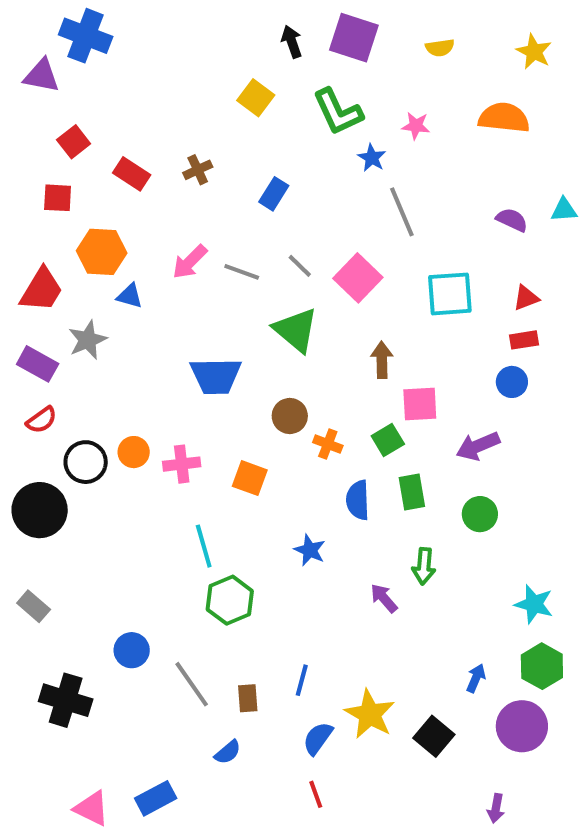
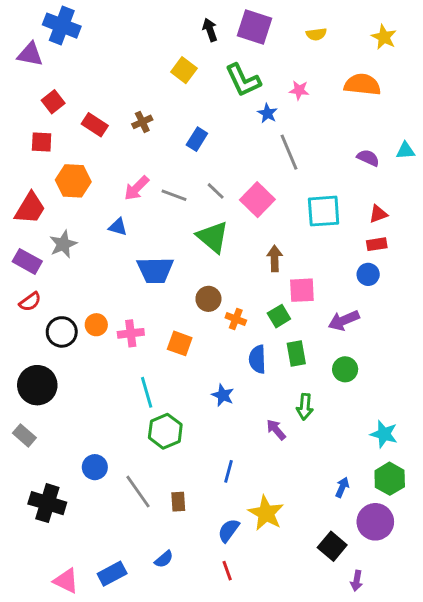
blue triangle: (130, 296) -> (118, 227), moved
black circle: (40, 510) -> (37, 385), moved
blue line: (302, 680) -> (229, 471), moved
black square: (434, 736) -> (332, 546), moved
blue semicircle: (228, 752) -> (164, 559), moved

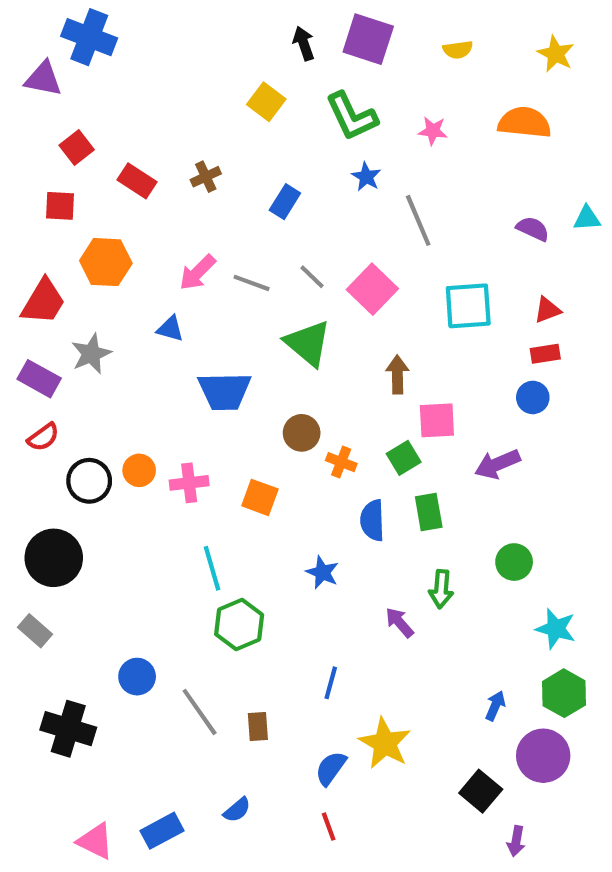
blue star: (267, 113) -> (366, 177), moved
green circle: (345, 369) -> (514, 562), moved

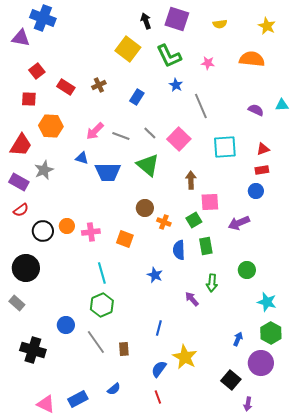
yellow square: (266, 102) -> (128, 49), size x1.4
blue trapezoid: (225, 391) -> (108, 172), moved
green hexagon: (239, 625) -> (102, 305), moved

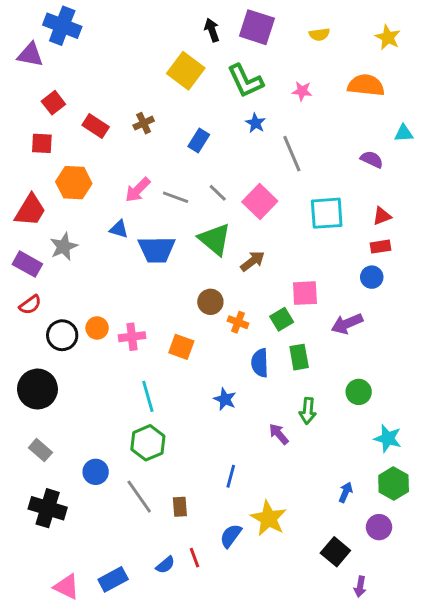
cyan triangle: (282, 105) -> (404, 133), moved
brown arrow: (191, 180) -> (253, 261), moved, turned 54
gray rectangle: (17, 303) -> (40, 450), moved
purple circle: (261, 363) -> (379, 527), size x0.7
red line: (158, 397) -> (194, 558), moved

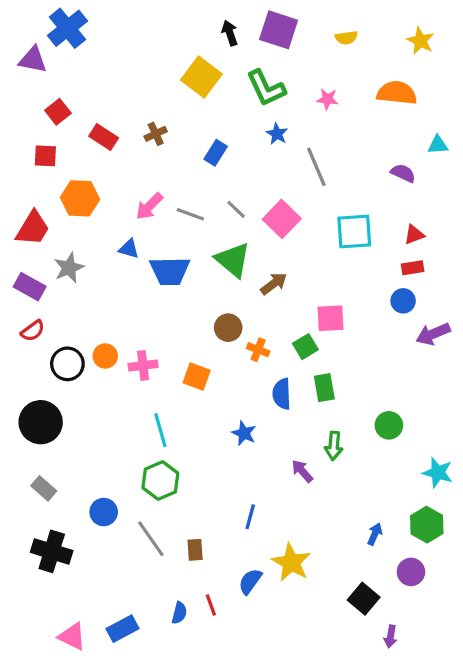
blue cross: (62, 26) -> (67, 28), turned 30
purple arrow: (347, 324) -> (433, 334), moved
cyan star: (388, 438) -> (438, 473), moved
blue semicircle: (165, 565) -> (179, 613), turned -36

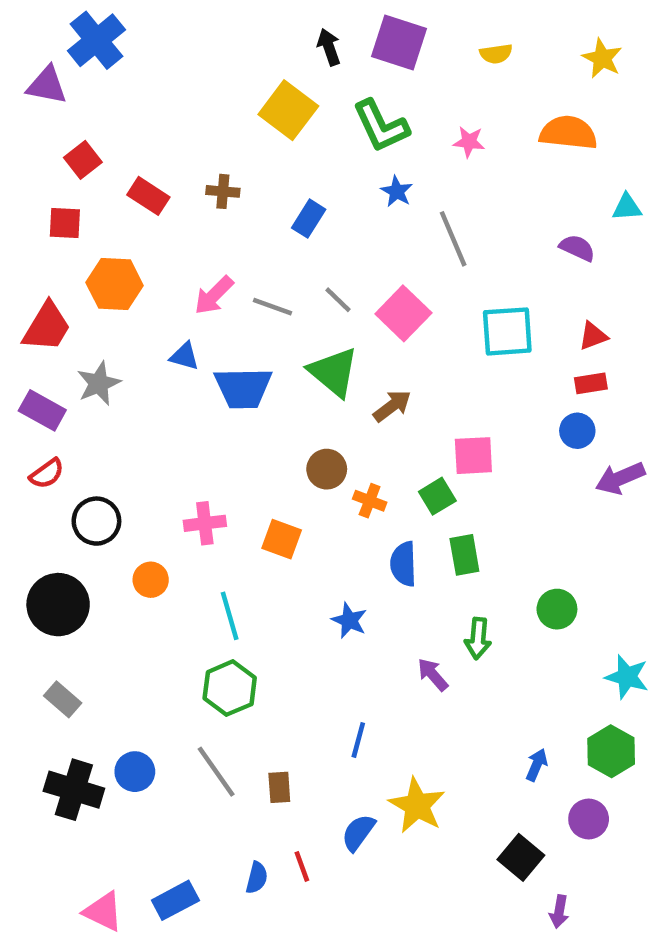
brown cross: (156, 134) -> (223, 191), turned 30
orange circle: (105, 356) -> (151, 580), moved
blue circle: (104, 512) -> (135, 772), moved

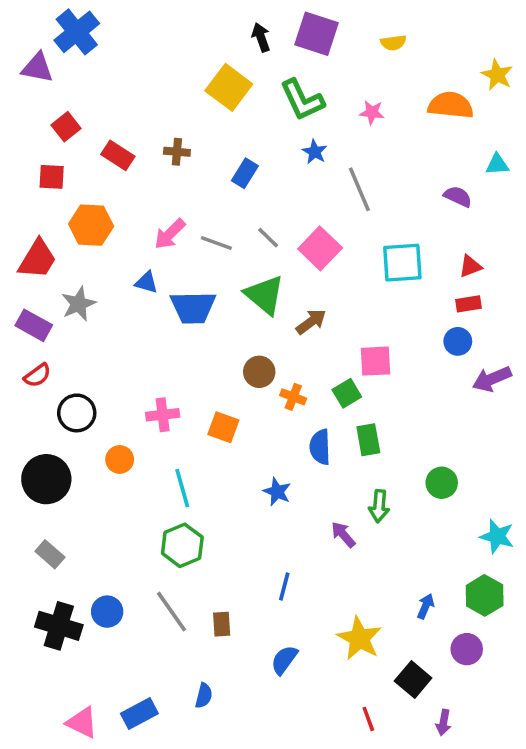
yellow star: (602, 58) -> (497, 75), moved
yellow star: (417, 805) -> (359, 638), moved
red line: (302, 866) -> (368, 719), moved

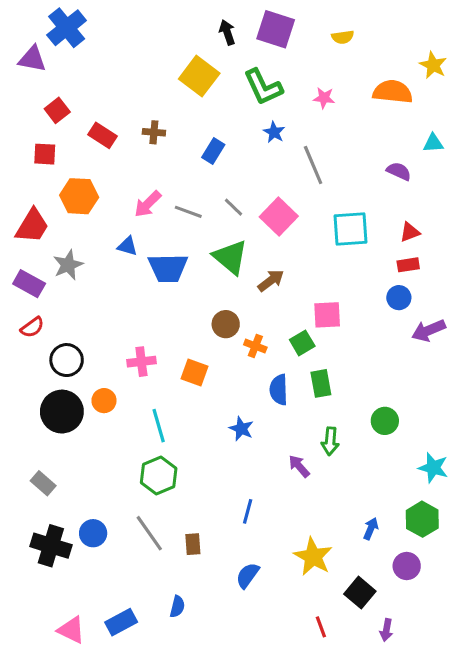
black circle: (46, 479) -> (62, 412), moved

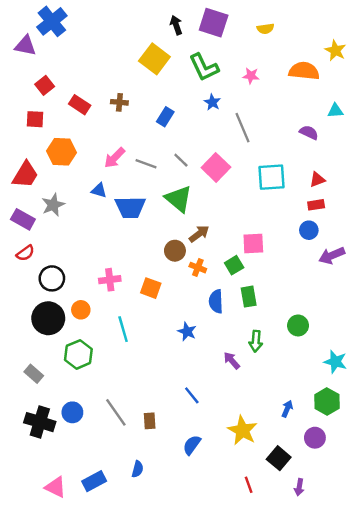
brown arrow: (271, 280) -> (199, 234), moved
green hexagon: (159, 475) -> (78, 354), moved
blue line: (248, 511) -> (192, 395), turned -54

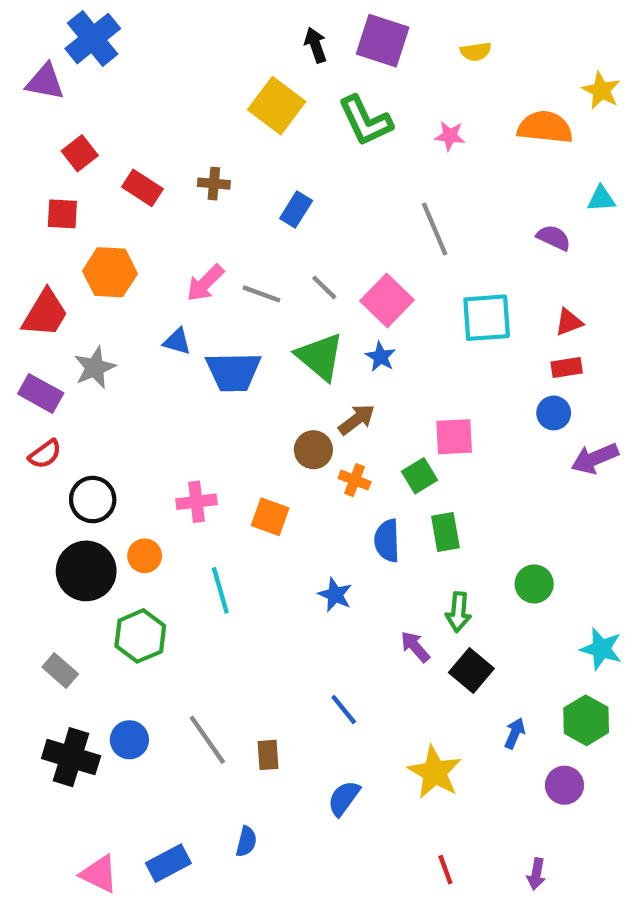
blue star: (212, 102) -> (381, 357), moved
black square: (279, 458) -> (471, 671), moved

